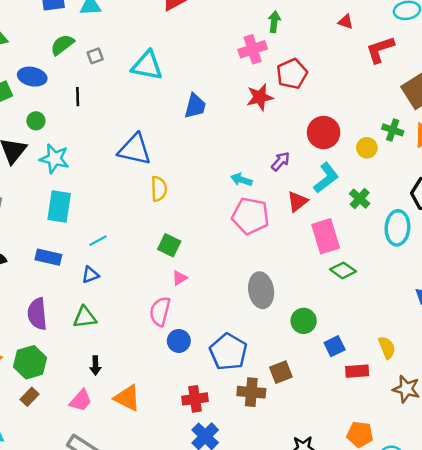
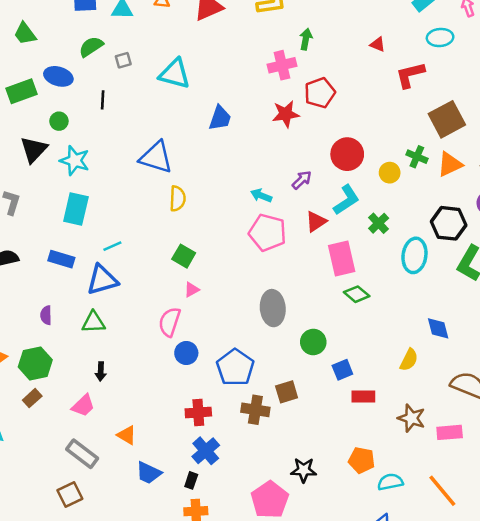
blue triangle: (90, 275) -> (102, 280), size x1.8
purple semicircle: (37, 314) -> (46, 315), size x0.6
yellow semicircle: (387, 348) -> (409, 360), moved, turned 45
orange triangle: (127, 398) -> (127, 435), moved, size x0.7

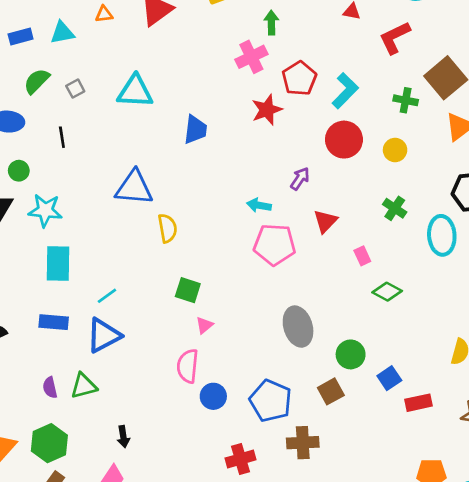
green cross: (417, 157) -> (406, 100), moved
cyan L-shape: (346, 200) -> (345, 91), moved
pink rectangle: (342, 259) -> (362, 256), size x0.5
green triangle: (93, 322) -> (84, 386), moved
brown square: (287, 392) -> (331, 391), moved

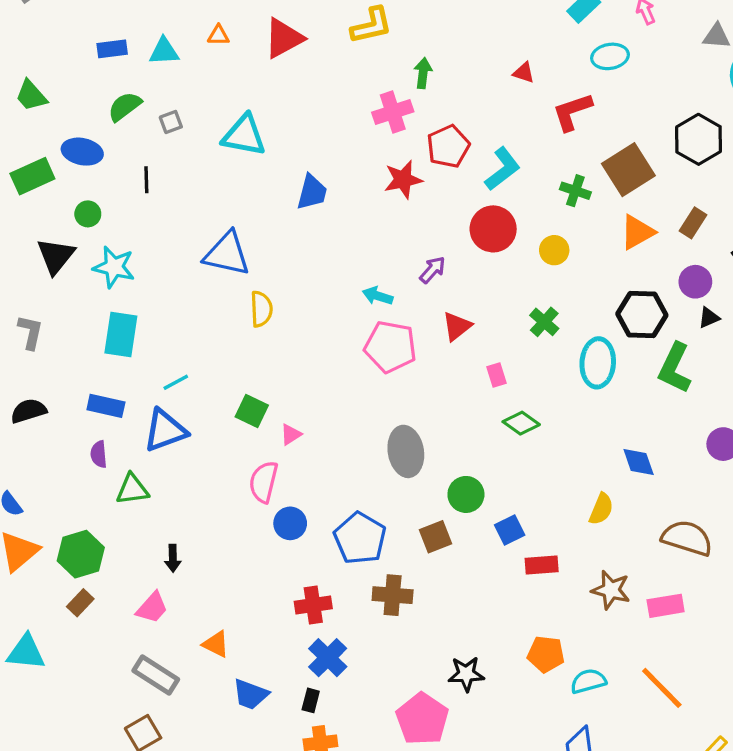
green square: (188, 290) -> (252, 411), moved
purple semicircle: (50, 388) -> (99, 454), moved

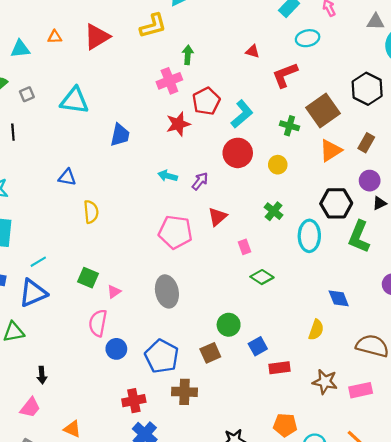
blue triangle: (227, 254) -> (67, 177), size x0.6
cyan arrow: (378, 296) -> (168, 176), moved
gray ellipse: (406, 451) -> (167, 291), moved

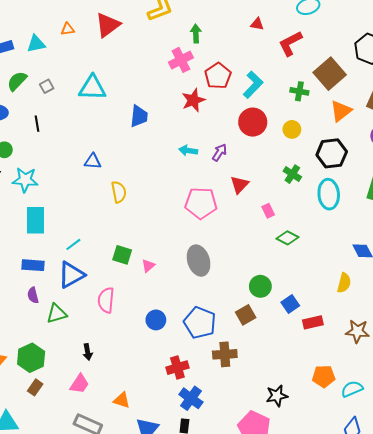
black hexagon: (336, 203) -> (332, 153), moved
pink semicircle: (98, 323) -> (106, 300), moved

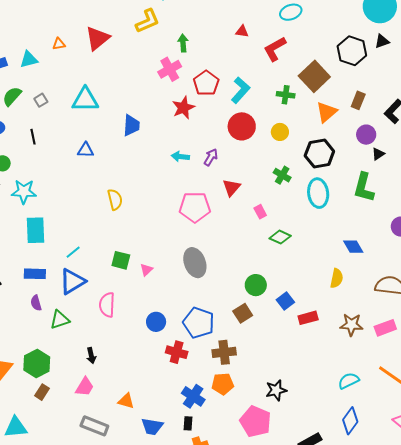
blue triangle: (93, 161) -> (86, 150), moved
red cross: (177, 368) -> (177, 352), moved, turned 35
orange pentagon: (324, 376) -> (223, 384), moved

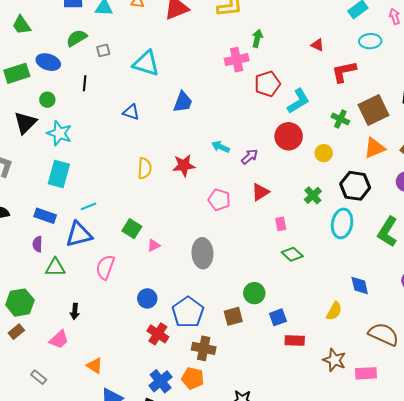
red star: (183, 108) -> (184, 165), moved
pink pentagon: (195, 207) -> (219, 200), size x0.7
gray rectangle: (94, 426) -> (39, 377), moved, size x0.6

